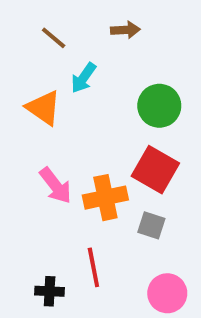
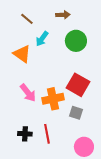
green circle: (159, 106) -> (76, 41), moved
black cross: (50, 291) -> (25, 134), moved

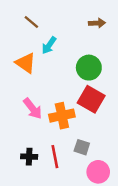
brown arrow: (63, 15) -> (97, 23), moved
green circle: (76, 41) -> (89, 68), moved
gray square: (76, 113) -> (82, 147), moved

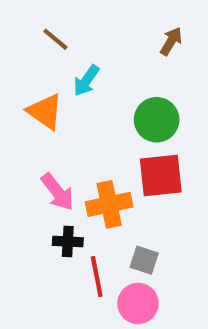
brown arrow: (97, 23) -> (171, 41), turned -56
red square: (91, 99) -> (161, 175), turned -36
black cross: (29, 157) -> (68, 242), moved
pink circle: (98, 172) -> (138, 303), moved

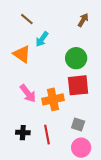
black cross: (68, 242) -> (23, 133), moved
gray square: (144, 260) -> (78, 125), moved
pink circle: (138, 303) -> (81, 148), moved

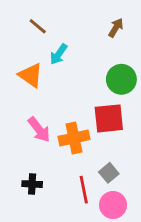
green circle: (76, 58) -> (121, 79), moved
gray square: (78, 125) -> (109, 173), turned 32
red line: (47, 135) -> (84, 190), moved

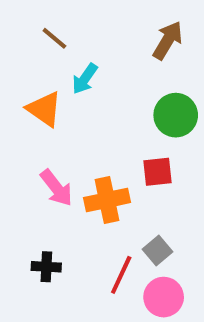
brown arrow: (116, 28) -> (168, 40), size x1.4
red square: (109, 118) -> (158, 172), size x0.7
red line: (84, 190) -> (121, 275), turned 36

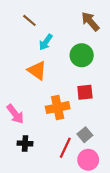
brown arrow: (168, 40) -> (90, 22), turned -72
orange triangle: (44, 109) -> (37, 71), moved
green circle: (176, 115) -> (82, 55), moved
pink arrow: (56, 188) -> (15, 114), moved

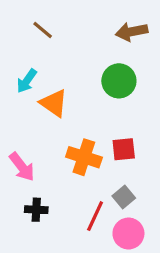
brown arrow: (90, 22) -> (132, 32), turned -60
cyan arrow: (46, 42) -> (27, 81), moved
red square: (85, 92) -> (124, 149), moved
orange cross: (58, 108) -> (84, 157), turned 30

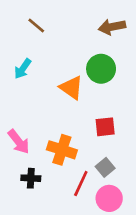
orange triangle: (54, 103) -> (71, 88), moved
orange cross: (84, 157) -> (62, 150), moved

